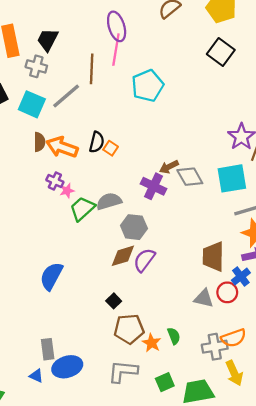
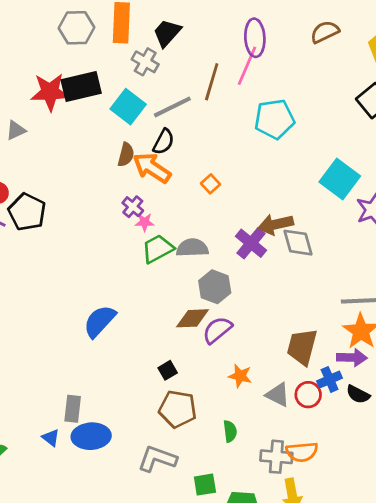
black semicircle: (97, 142) -> (164, 142), moved
brown arrow: (169, 167) -> (276, 224), size x1.4
cyan square: (232, 178) -> (340, 179), moved, turned 32
orange star: (152, 343) -> (240, 376), moved, turned -30

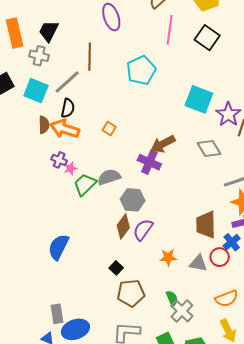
pink line: (247, 66) -> (170, 30), moved
gray diamond: (298, 243) -> (209, 148), moved
brown diamond: (193, 318) -> (123, 226), turned -35
gray cross: (276, 457) -> (182, 311), moved, turned -35

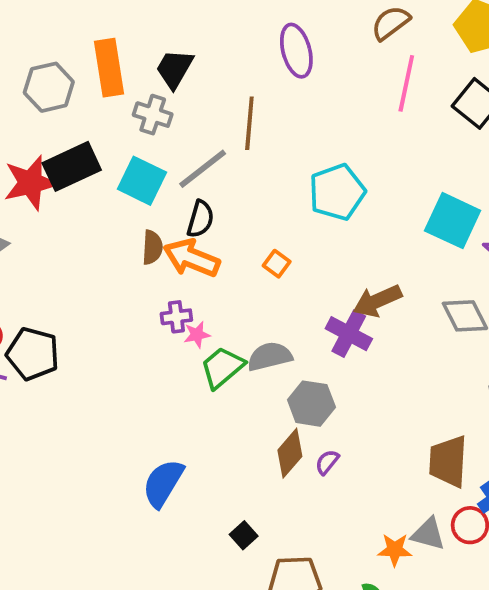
cyan pentagon: (141, 70) -> (337, 192), moved
purple cross: (59, 160) -> (176, 317), turned -35
purple semicircle: (143, 230) -> (327, 462), size x0.6
orange star: (168, 257) -> (395, 550), moved
black square: (116, 268) -> (244, 535), moved

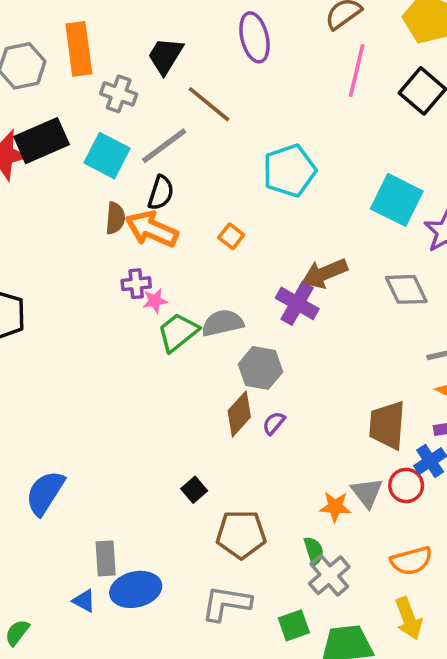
black trapezoid: (174, 69) -> (165, 56), moved
brown line: (249, 123) -> (209, 104), turned -57
blue semicircle: (163, 483) -> (45, 493), moved
gray triangle: (428, 534) -> (367, 493), turned 36

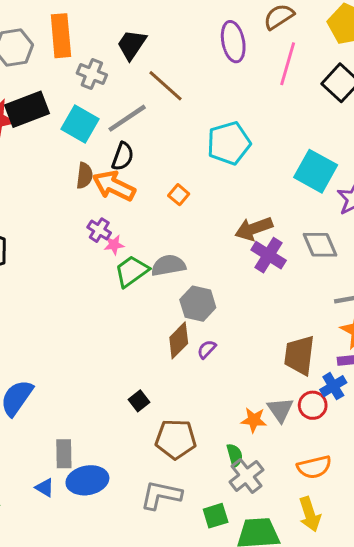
purple ellipse: (255, 37) -> (233, 42), moved
purple cross: (136, 284) -> (99, 230), turned 35
purple cross: (297, 303) -> (269, 255), moved

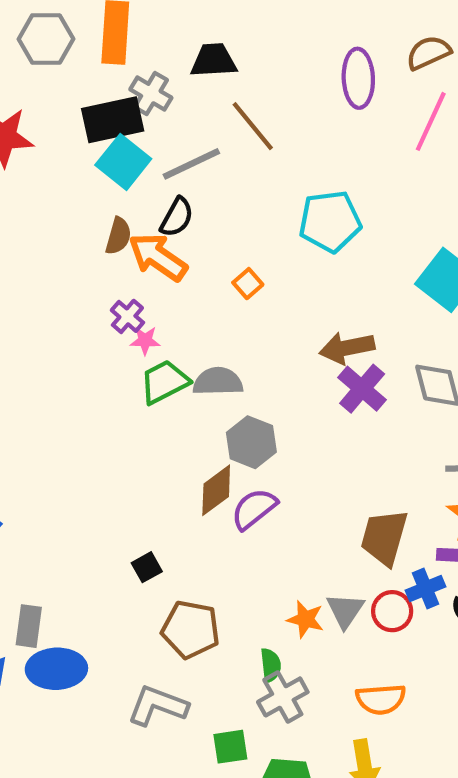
black trapezoid: (132, 45) -> (214, 60), turned 44
black rectangle: (27, 109) -> (113, 120), moved
purple semicircle: (207, 349) -> (254, 509), size x1.6

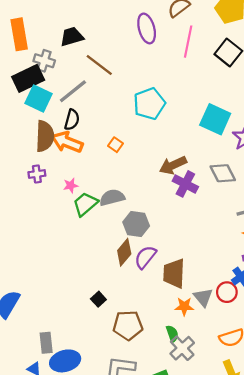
brown semicircle: (118, 236) -> (45, 136), size x1.6
purple cross: (127, 316) -> (37, 174), moved, turned -35
brown trapezoid: (384, 537) -> (174, 273), moved

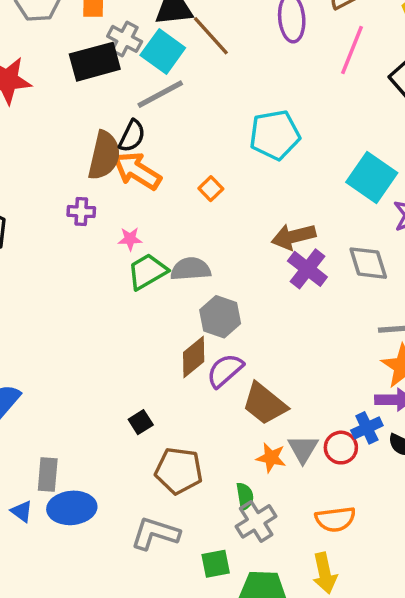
brown line: (99, 65) -> (211, 36), moved
cyan square: (38, 98) -> (163, 51), moved
black semicircle: (72, 120) -> (132, 136), moved
brown trapezoid: (174, 273) -> (265, 404), turned -64

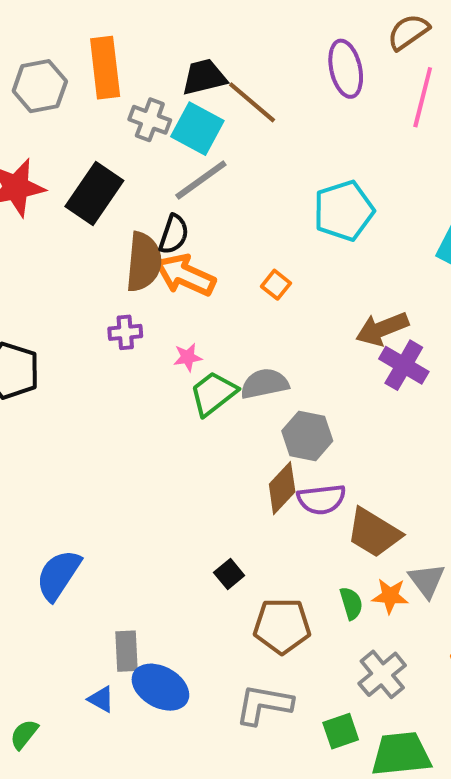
black rectangle: (95, 62) -> (94, 193), moved, turned -33
purple semicircle: (225, 371) -> (321, 499), turned -138
green semicircle: (245, 496) -> (351, 603), moved
blue ellipse: (72, 508) -> (160, 687), turned 42

